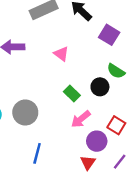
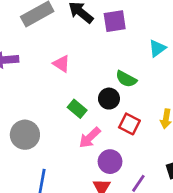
purple square: (109, 35) -> (115, 21), moved, turned -36
red square: (116, 125) -> (129, 124), moved

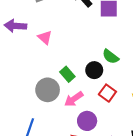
pink triangle: (61, 64) -> (45, 37), moved
gray circle: (25, 135) -> (48, 90), moved

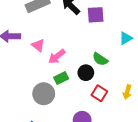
green rectangle: (67, 74) -> (61, 78), turned -72
pink arrow: (74, 99) -> (57, 56), moved

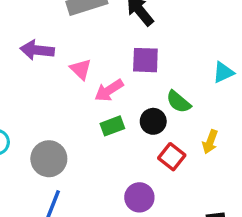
purple square: (96, 15) -> (145, 60), moved
yellow arrow: (127, 92) -> (210, 142), moved
gray circle: (44, 94) -> (49, 159), moved

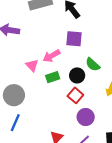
pink triangle: (81, 69) -> (32, 65), moved
red square: (172, 157) -> (75, 95), moved
purple circle: (139, 197) -> (86, 117), moved

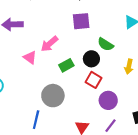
pink arrow: (52, 56) -> (49, 44), moved
pink triangle: (32, 65) -> (30, 57), moved
gray circle: (14, 95) -> (53, 96), moved

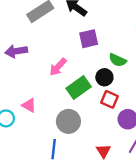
pink triangle: (30, 57) -> (29, 105), moved
green rectangle: (66, 65) -> (79, 87), size x1.5

